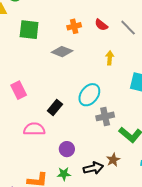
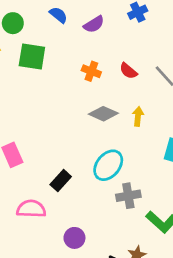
orange cross: (74, 26) -> (91, 71), turned 32
green square: (29, 30) -> (32, 56), moved
gray diamond: (62, 52) -> (103, 114), moved

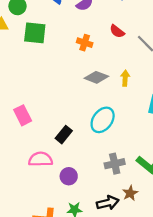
red semicircle: (128, 71) -> (117, 31), moved
gray cross: (128, 196) -> (115, 164), moved
purple circle: (74, 238) -> (69, 176), moved

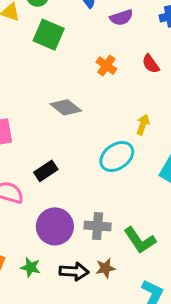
gray diamond: (96, 77) -> (66, 107), moved
cyan ellipse: (103, 120) -> (117, 156), moved
purple circle: (69, 176) -> (55, 226), moved, size x1.6

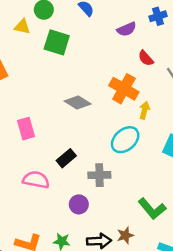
purple semicircle: (121, 17) -> (127, 29), moved
orange cross: (106, 66) -> (124, 89), moved, size x1.6
purple circle: (55, 226) -> (79, 204), size x0.6
gray cross: (98, 226) -> (99, 175), moved

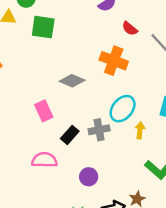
yellow arrow: (144, 110) -> (140, 130), moved
pink rectangle: (26, 129) -> (44, 111), moved
gray cross: (99, 175) -> (99, 130), moved

